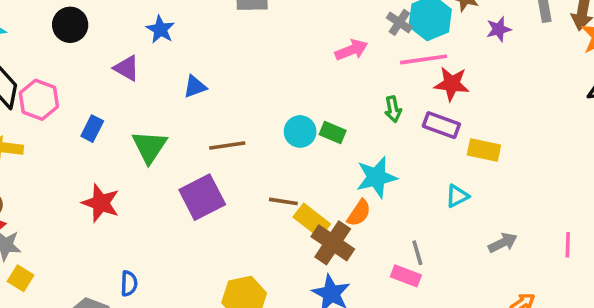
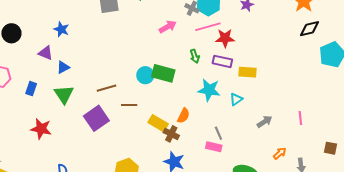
blue triangle: (195, 87) -> (63, 67), moved
green rectangle: (333, 133) -> (163, 73), size x1.6
cyan star: (376, 177) -> (209, 90), moved, turned 30
brown line: (283, 201) -> (129, 105), moved
brown cross: (333, 243) -> (171, 134), size x0.7

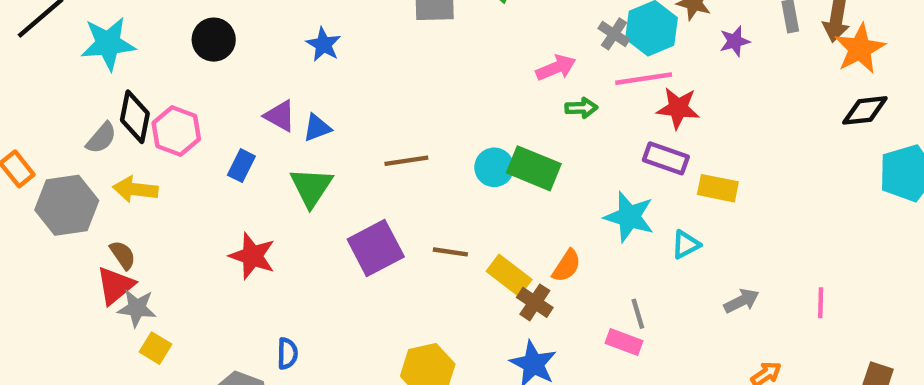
purple triangle: (46, 53) -> (280, 116), moved
green arrow: (195, 56) -> (581, 108), moved, turned -80
brown line: (106, 88) -> (406, 161), moved
brown line: (129, 105) -> (450, 252), moved

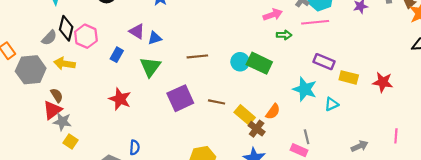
red star: (678, 108) -> (383, 82), moved
gray arrow: (742, 301) -> (360, 146), moved

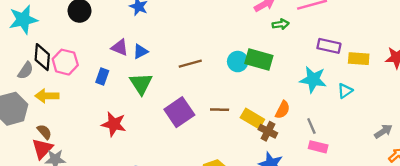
gray line: (307, 137) -> (311, 126), moved

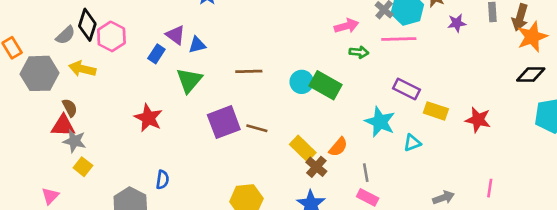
blue rectangle: (102, 76) -> (156, 54), moved
brown line: (220, 110) -> (257, 128), moved
red triangle: (42, 149) -> (63, 126), turned 35

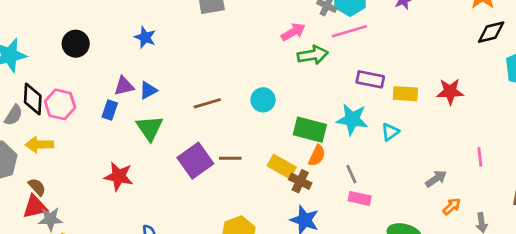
purple triangle: (175, 35) -> (124, 86), turned -35
green arrow: (359, 52) -> (313, 55), size x1.5
green rectangle: (326, 85) -> (310, 130), moved

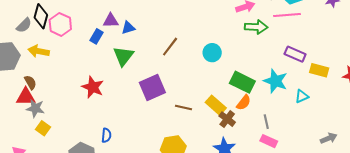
brown line: (207, 103) -> (170, 47), turned -48
brown line: (230, 158) -> (184, 107), moved

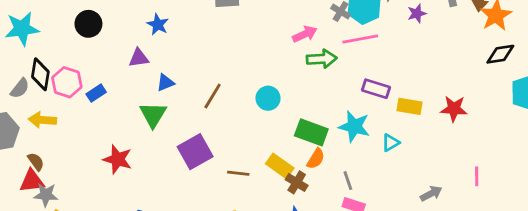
purple triangle: (111, 21) -> (139, 58), moved
blue triangle: (128, 28) -> (165, 83), moved
blue rectangle: (96, 36) -> (96, 93), moved, turned 32

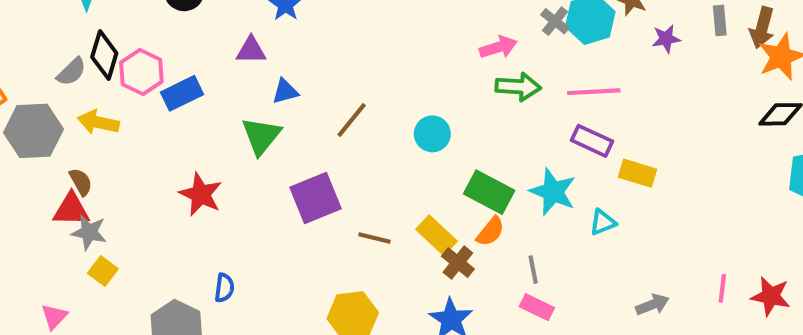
pink line: (360, 39) -> (594, 92), moved
blue rectangle: (96, 93) -> (182, 93), size x1.4
red star: (454, 109) -> (771, 296), moved

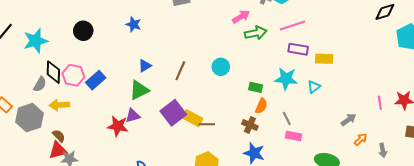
purple triangle: (251, 50) -> (133, 116), moved
green triangle: (261, 136) -> (139, 90), turned 40
green rectangle: (489, 192) -> (256, 87), size x0.6
yellow rectangle: (436, 235) -> (192, 118), moved

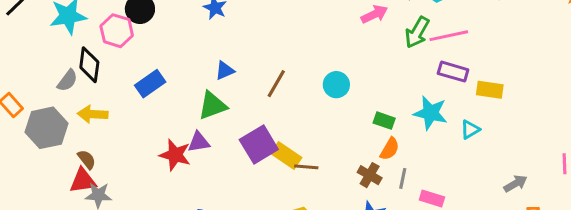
green arrow: (256, 33) -> (417, 32), moved, turned 125
pink hexagon: (73, 75) -> (117, 31), moved
gray line: (287, 119) -> (403, 178), moved, turned 32

